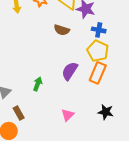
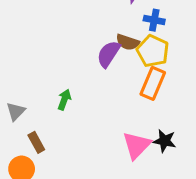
brown semicircle: (62, 30) -> (128, 42), moved
purple semicircle: (70, 71) -> (109, 54), moved
pink triangle: (68, 115) -> (137, 145), moved, size x1.5

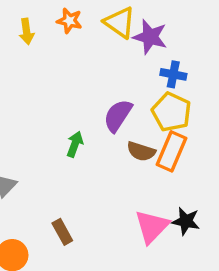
brown semicircle: (128, 42) -> (141, 151), moved
green arrow: (64, 100) -> (75, 144), moved
brown rectangle: (36, 142) -> (62, 232), moved

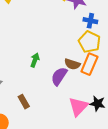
purple semicircle: (118, 116) -> (59, 76), moved
brown rectangle: (62, 232) -> (24, 102), moved

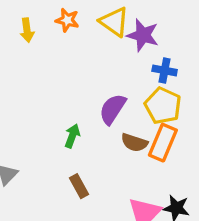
purple semicircle: (59, 76) -> (113, 109), moved
brown rectangle: (24, 102) -> (79, 186), moved

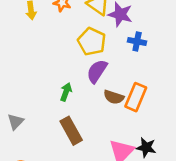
yellow pentagon: (163, 106) -> (92, 41), moved
brown rectangle: (79, 186) -> (71, 131), size x1.5

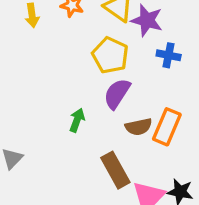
brown semicircle: (114, 97) -> (139, 127), turned -30
brown rectangle: (71, 131) -> (115, 170), moved

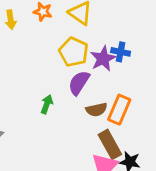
purple star: (147, 20) -> (103, 59), moved, turned 30
brown rectangle: (115, 170) -> (110, 144), moved

